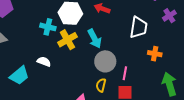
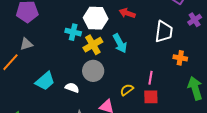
gray circle: (105, 61) -> (93, 71), moved
white semicircle: (44, 62) -> (72, 88), moved
yellow semicircle: (101, 85) -> (127, 90), turned 40

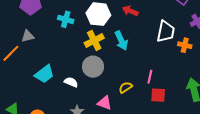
cyan cross: (73, 32) -> (66, 19), moved
orange cross: (180, 58) -> (185, 45), moved
red square: (151, 97) -> (158, 95), moved

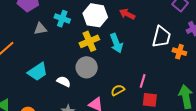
gray triangle: (28, 36) -> (40, 29), moved

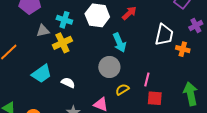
red arrow: (127, 14) -> (129, 13), turned 112
yellow cross: (89, 41) -> (62, 43), moved
gray circle: (87, 67) -> (109, 67), moved

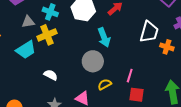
cyan trapezoid: (42, 74) -> (26, 50), moved

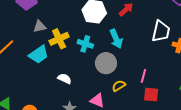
cyan cross: (50, 12) -> (85, 44), moved

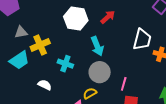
cyan cross: (85, 44) -> (65, 64), moved
gray circle: (106, 63) -> (100, 72), moved
yellow semicircle: (119, 86) -> (90, 93), moved

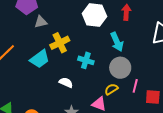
red arrow: (108, 17) -> (126, 12), turned -42
gray triangle: (21, 32) -> (41, 22), moved
pink line: (124, 84) -> (135, 86), moved

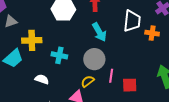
cyan arrow: (117, 42) -> (99, 32), moved
yellow cross: (60, 43) -> (32, 40), turned 30

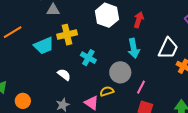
yellow cross: (32, 40) -> (67, 35), turned -30
pink line: (111, 76) -> (141, 87), moved

